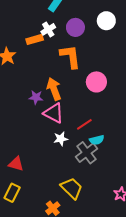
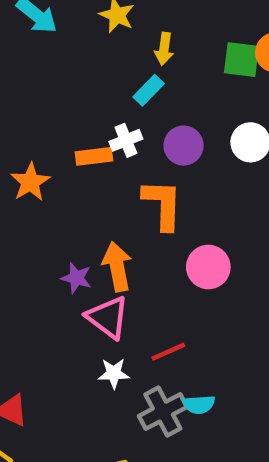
cyan semicircle: (97, 140) -> (199, 405), moved

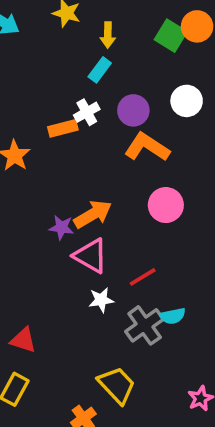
green square: (241, 60) -> (171, 36), turned 32
orange L-shape: (163, 205) -> (147, 147), moved, turned -51
orange arrow: (117, 267) -> (93, 214), turned 78

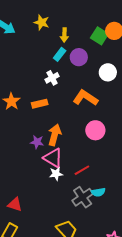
purple circle: (133, 110) -> (79, 57), moved
orange rectangle: (63, 128) -> (40, 104), moved
orange arrow: (93, 214) -> (55, 135), turned -45
white star: (101, 300) -> (56, 174), moved

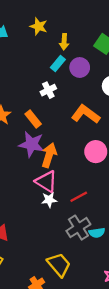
orange rectangle: (40, 104) -> (33, 119), turned 63
purple star: (37, 142) -> (32, 144), moved, size x1.6
cyan semicircle: (98, 192) -> (97, 233), moved

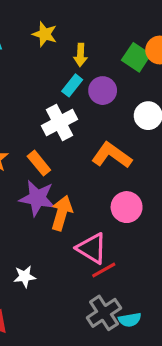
white cross: (48, 90) -> (59, 123), size x1.5
pink triangle: (46, 182) -> (92, 248), moved
white star: (49, 200) -> (25, 276), moved

